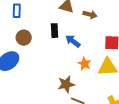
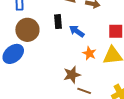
brown circle: (24, 38) -> (27, 30), size x1.5

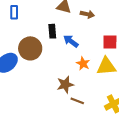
brown circle: (27, 30) -> (30, 48), moved

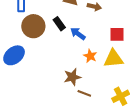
black rectangle: (52, 31) -> (59, 24), turned -32
brown circle: (30, 48) -> (33, 26), moved

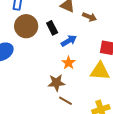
blue arrow: (78, 34) -> (69, 41), turned 105
orange star: (90, 56) -> (69, 63), moved

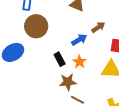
brown arrow: (89, 17) -> (98, 27), moved, turned -56
black rectangle: (52, 28) -> (60, 59), moved

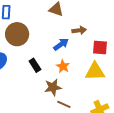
brown arrow: (98, 27) -> (79, 30), turned 32
black rectangle: (60, 59) -> (35, 65), moved

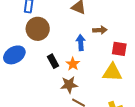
blue arrow: (61, 44) -> (81, 43), turned -63
orange star: (63, 66) -> (73, 64), moved

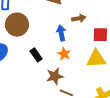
orange star: (73, 64) -> (64, 54), moved

